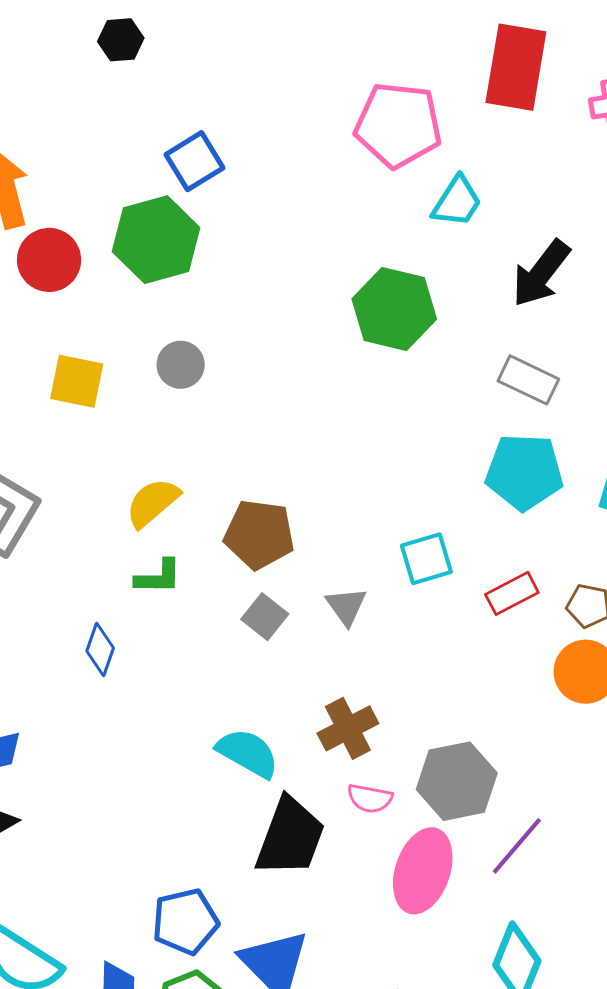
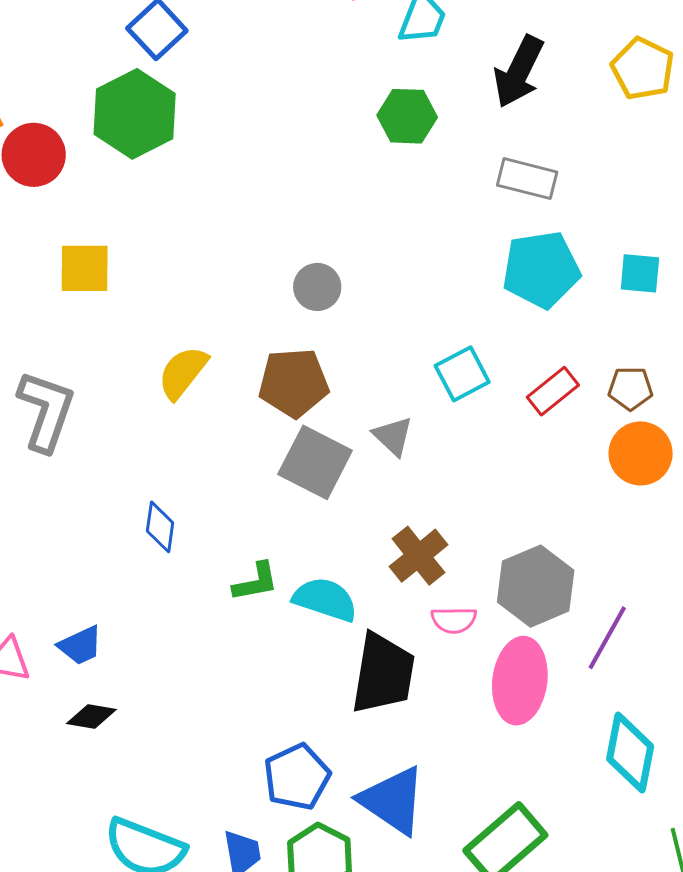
green hexagon: (394, 309) -> (407, 116), moved, size x0.7
gray circle: (181, 365) -> (317, 287), moved
green L-shape: (158, 577) -> (256, 582), moved
gray square: (265, 617) -> (315, 462), size x1.6

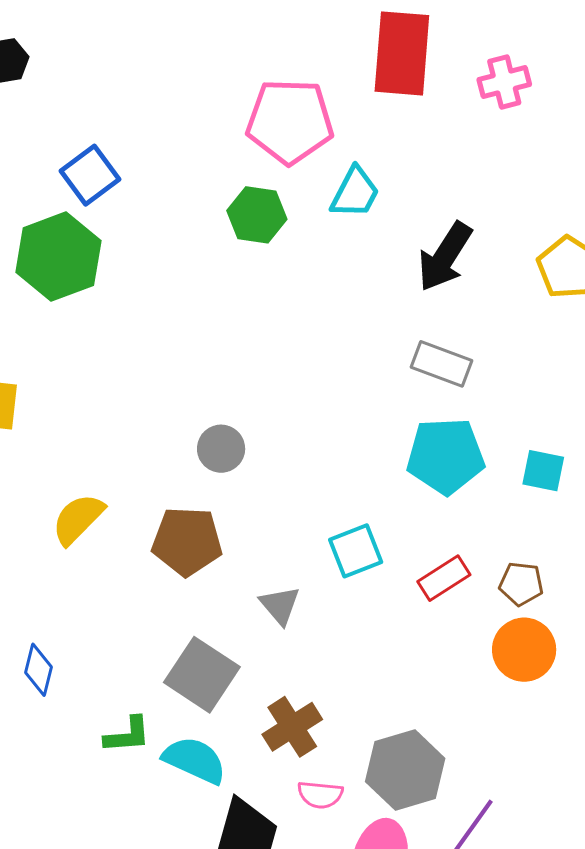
green hexagon: (407, 116) -> (257, 215), moved
gray square: (315, 462) -> (202, 675), moved

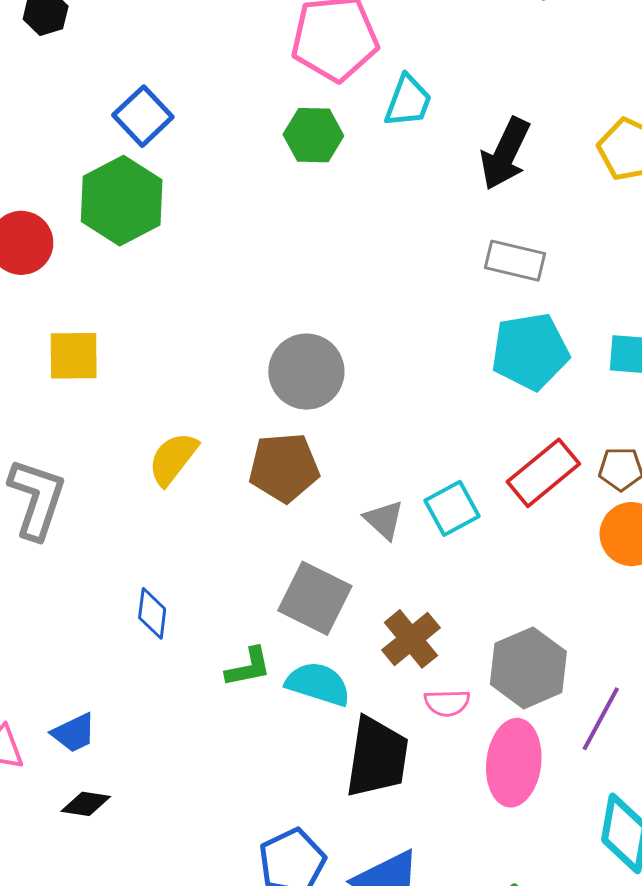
gray circle: (221, 449) -> (306, 372), size x1.6
cyan square: (356, 551) -> (452, 508), moved
red rectangle: (444, 578) -> (543, 473), size x1.4

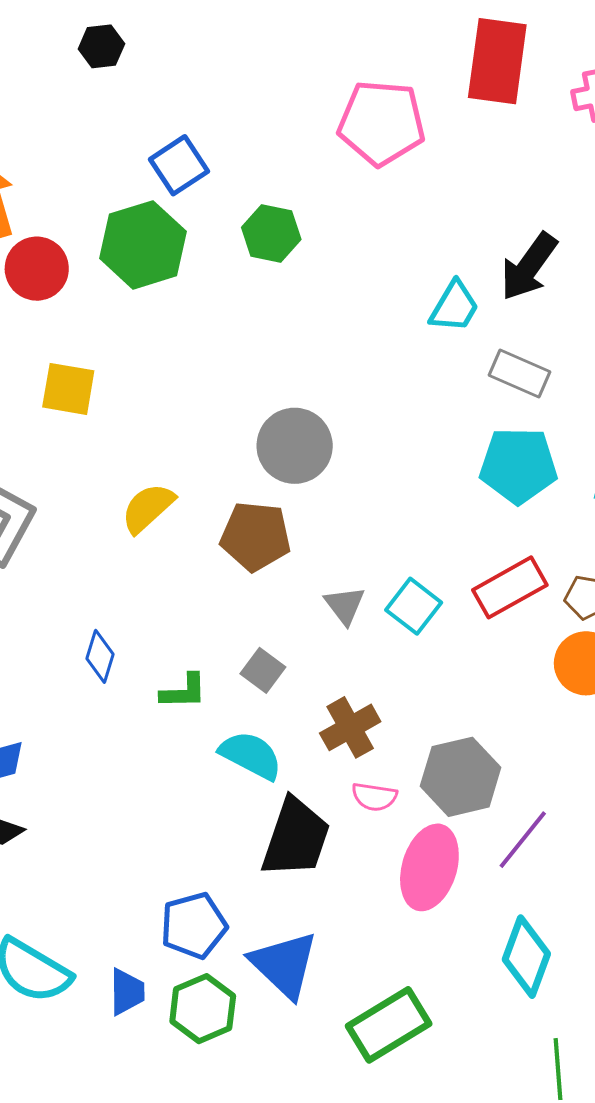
cyan trapezoid: (408, 101) -> (454, 307), moved
green hexagon: (313, 135) -> (271, 233), moved
cyan square: (452, 508) -> (414, 606), turned -34
gray square: (315, 598) -> (263, 670), size x0.6
green L-shape: (248, 667) -> (184, 691), moved

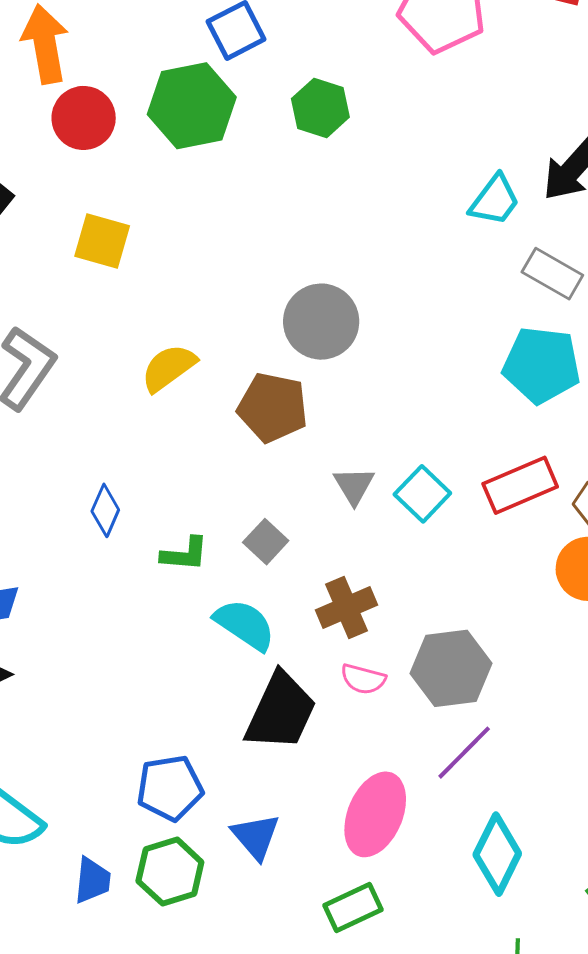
purple line: (523, 840) -> (464, 753), moved
pink ellipse: (429, 867) -> (375, 814), moved
blue triangle: (284, 965) -> (256, 836), size x0.7
blue trapezoid: (127, 992) -> (92, 880), moved
green rectangle: (389, 1025) -> (353, 907), size x0.7

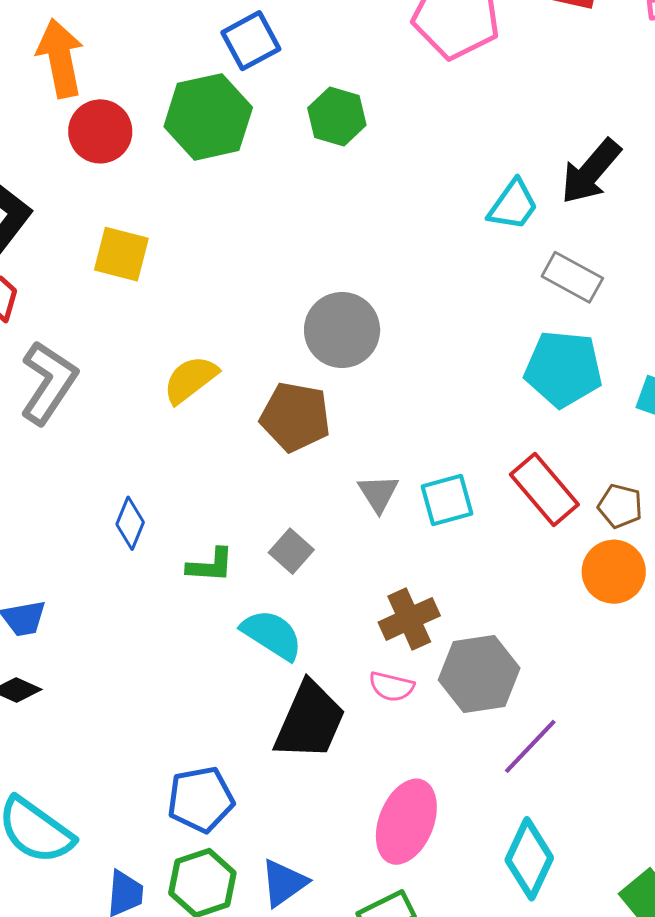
red rectangle: (520, 485) -> (544, 490), turned 74
cyan square: (422, 494) -> (447, 500), turned 32
brown cross: (346, 608) -> (409, 619), moved
purple line: (464, 753) -> (530, 746), moved
blue triangle: (256, 836) -> (284, 883), moved, turned 36

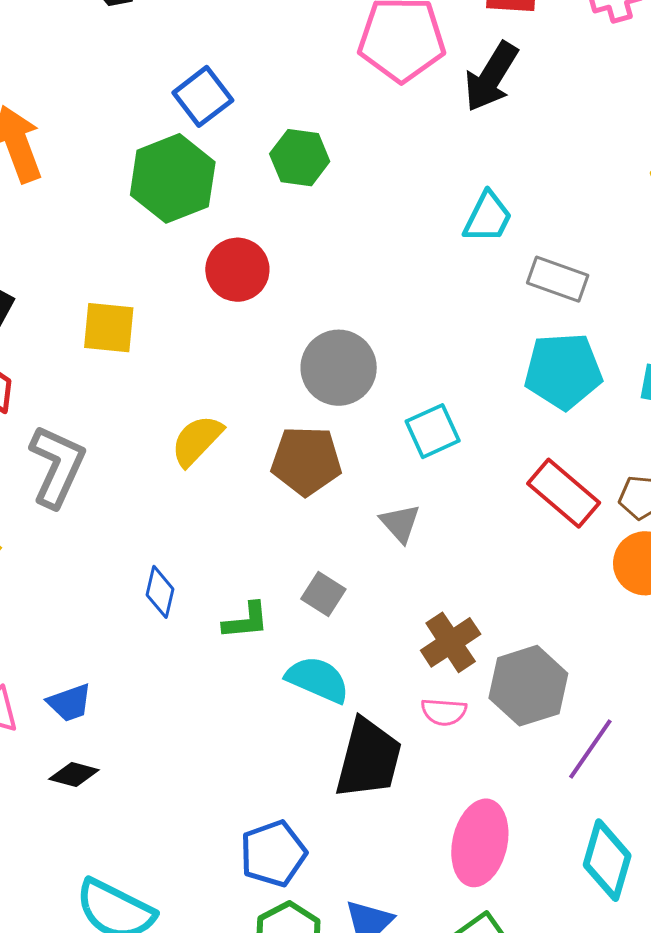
red circle: (100, 131) -> (237, 270), moved
black arrow: (591, 172) -> (491, 77), moved
cyan square: (447, 500) -> (433, 431), moved

